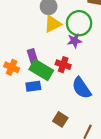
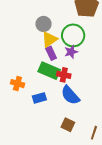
purple rectangle: (33, 57) -> (51, 53), moved
green rectangle: (41, 70) -> (49, 71), moved
blue semicircle: (82, 88) -> (70, 95), moved

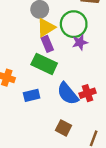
purple star: (71, 52) -> (80, 42), moved
red cross: (64, 75) -> (88, 93), moved, turned -32

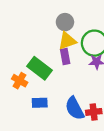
green rectangle: (44, 64) -> (40, 68), moved

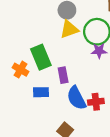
purple rectangle: (65, 57) -> (63, 75), moved
green rectangle: (40, 68) -> (41, 57), turned 30

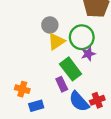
green rectangle: (41, 57) -> (71, 69), moved
blue rectangle: (41, 92) -> (36, 106), moved

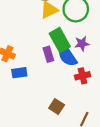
purple star: (88, 54) -> (82, 44), moved
blue semicircle: (79, 101) -> (67, 56), moved

